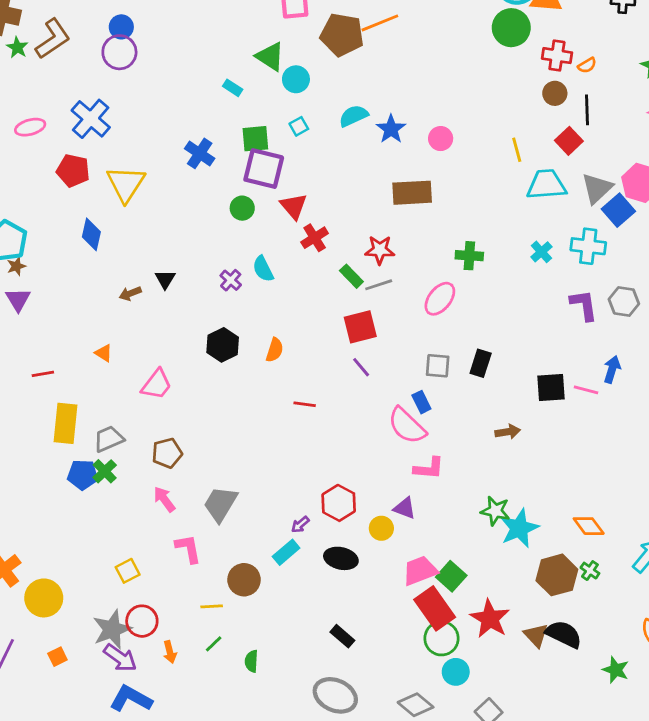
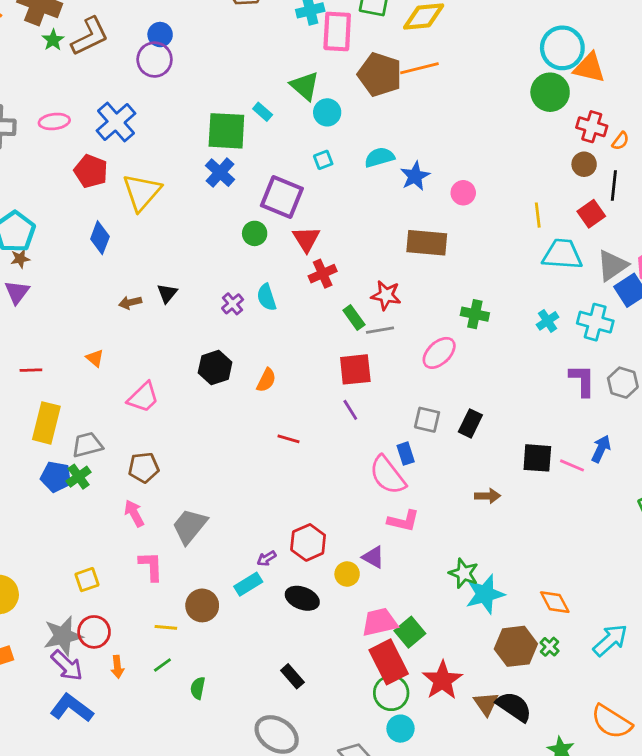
orange semicircle: (587, 65) -> (620, 141), turned -30
green square: (255, 139) -> (226, 131), moved, size x1.4

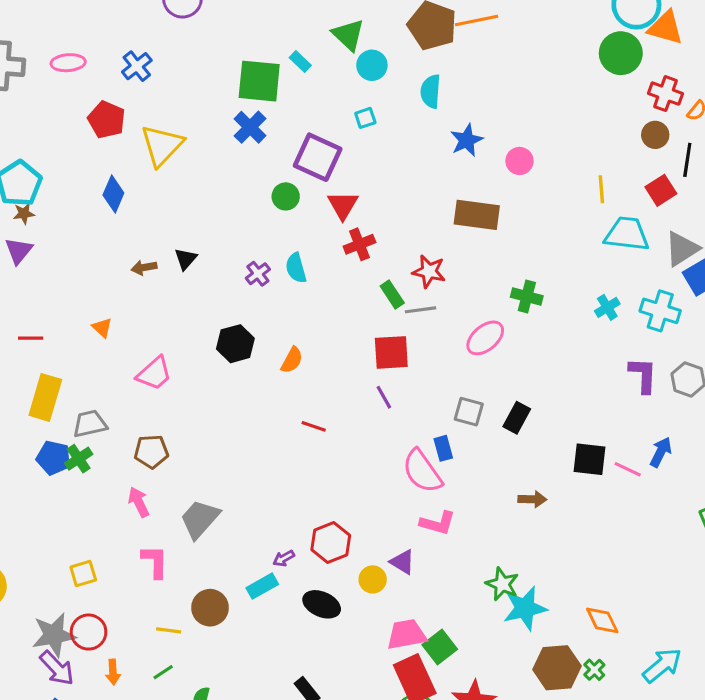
blue cross: (116, 122) -> (137, 66), size x0.7
cyan semicircle: (379, 157) -> (431, 91), moved, turned -72

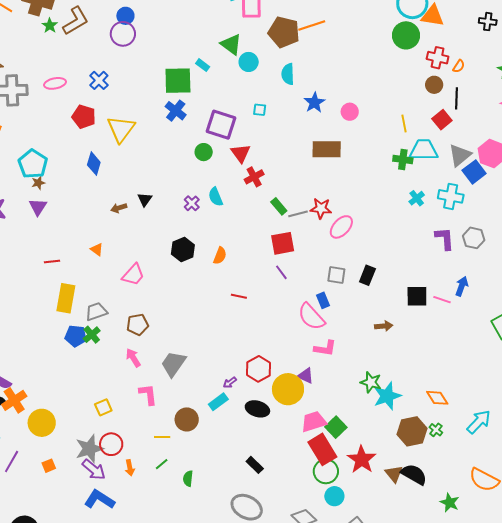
cyan square: (365, 118) -> (260, 110), moved, turned 32
red star: (429, 271) -> (321, 208), moved
green cross: (527, 296) -> (403, 160), moved
yellow circle: (373, 579) -> (288, 389), size x1.8

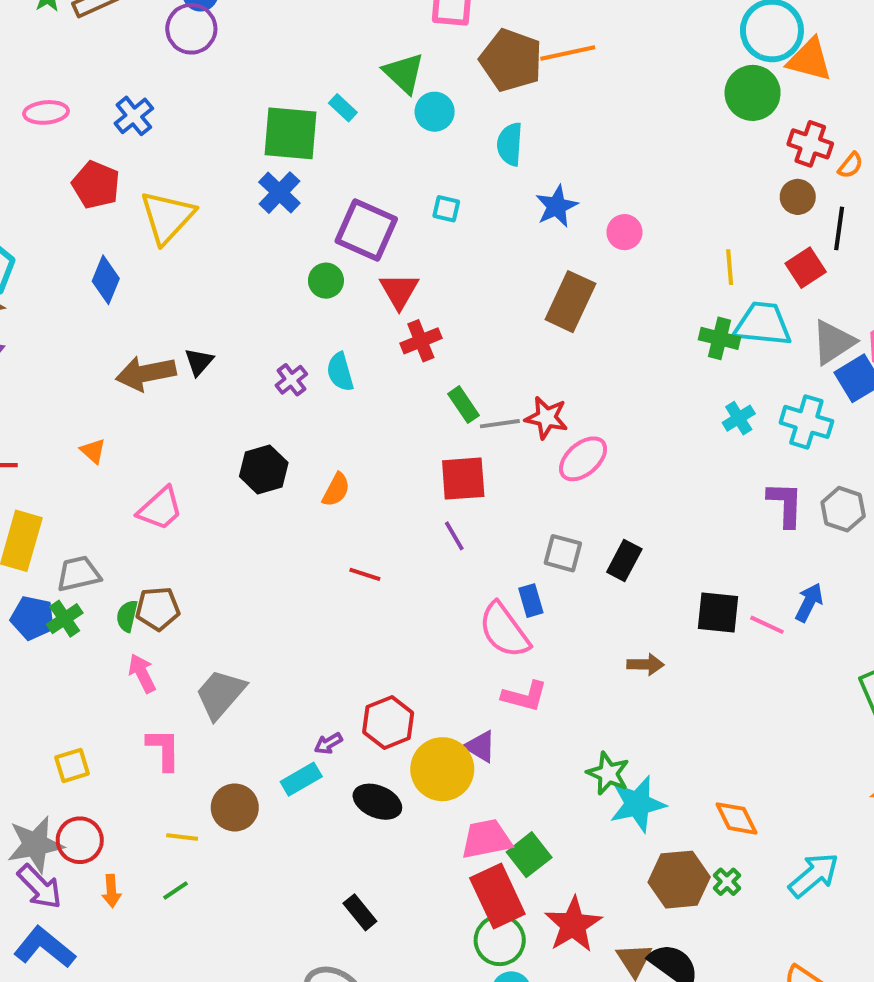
brown rectangle: (327, 149) -> (570, 302), turned -72
brown arrow: (119, 208) -> (146, 373), size x1.8
green semicircle: (188, 478) -> (127, 616), moved

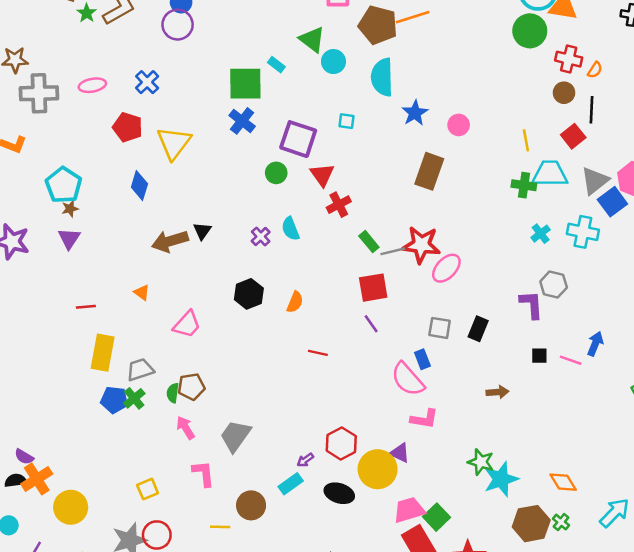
cyan semicircle: (510, 144) -> (382, 77), size x1.4
red star: (546, 418) -> (421, 245), size x1.4
purple L-shape: (785, 504) -> (531, 305), moved
gray hexagon: (843, 509) -> (554, 284), moved
black square: (718, 613) -> (539, 356), size x0.6

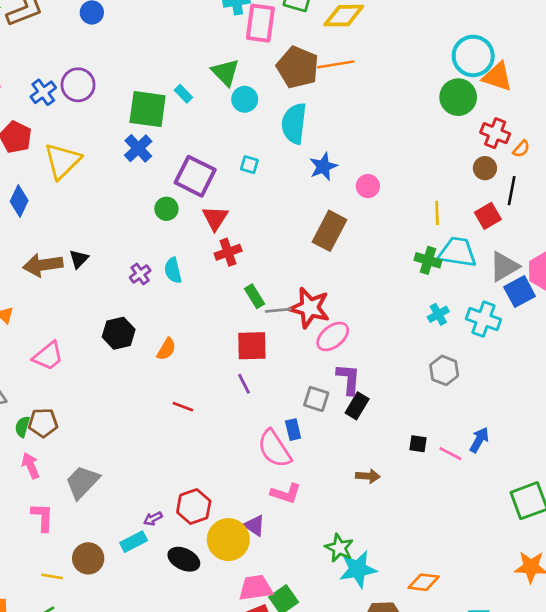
purple circle: (178, 25) -> (78, 85), moved
purple L-shape: (531, 305) -> (349, 379), moved
orange diamond: (563, 482) -> (424, 582), turned -60

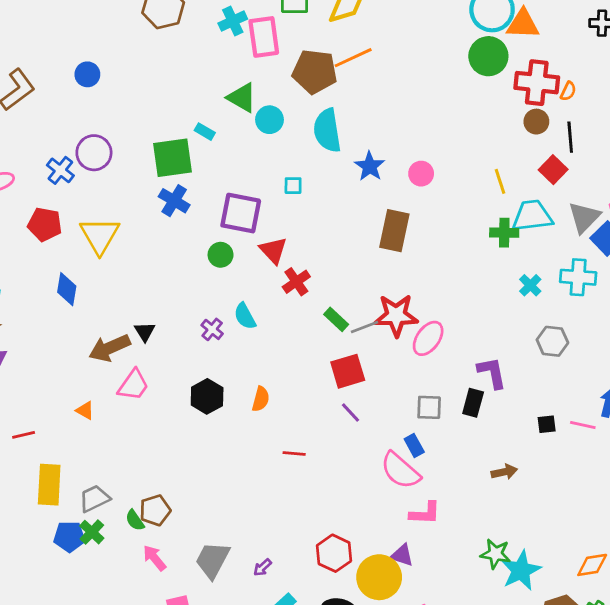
red cross: (495, 133) -> (537, 83), size x1.4
pink trapezoid: (48, 356) -> (133, 385), moved
purple L-shape: (349, 379) -> (492, 373), moved
green semicircle: (22, 427) -> (135, 520), turned -35
purple arrow: (153, 519) -> (262, 567), moved

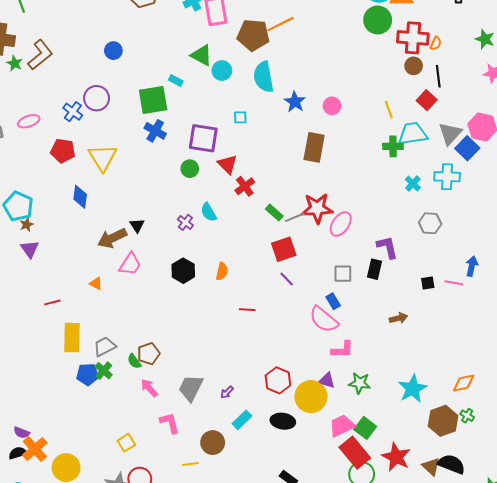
blue circle: (87, 74) -> (113, 51), moved
green star: (495, 554) -> (360, 383), moved

